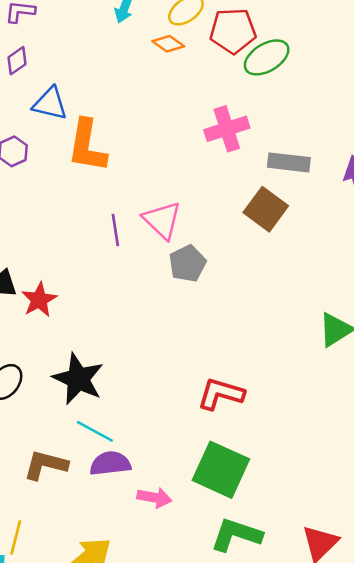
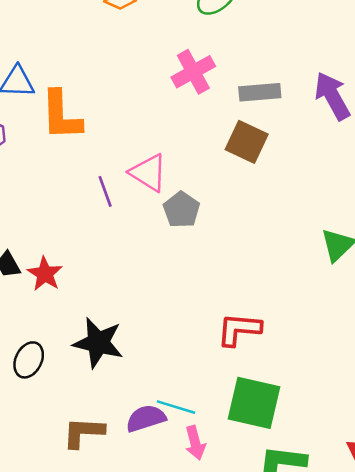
cyan line: (95, 431) -> (176, 407), moved
pink arrow: (154, 498) -> (195, 443), turned 76

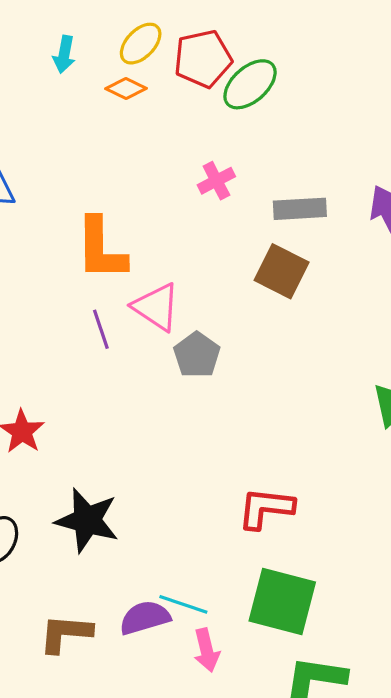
pink cross: (193, 72) -> (216, 181), size x0.7
orange L-shape: (61, 115) -> (101, 249), moved

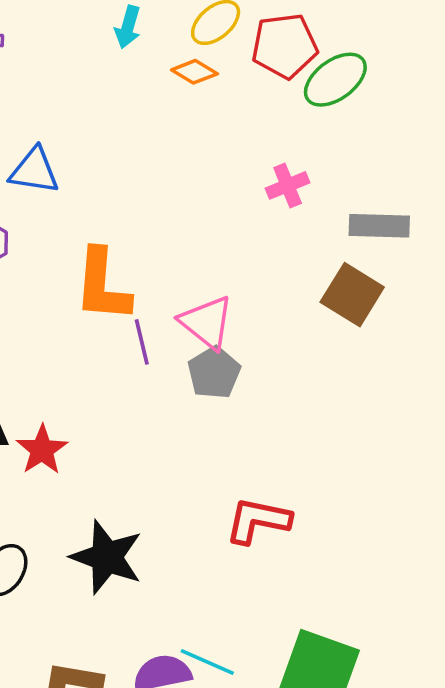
orange L-shape: (101, 249) -> (102, 285), moved
gray pentagon: (197, 355) -> (214, 373), moved
red L-shape: (266, 508) -> (258, 521), moved

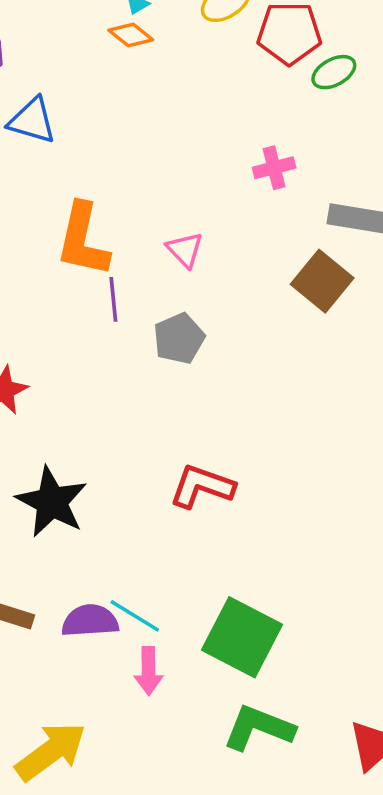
orange diamond: (194, 72) -> (131, 35), moved
green ellipse: (335, 80) -> (334, 72), size x0.7
pink triangle: (207, 322) -> (185, 250), moved, size x0.7

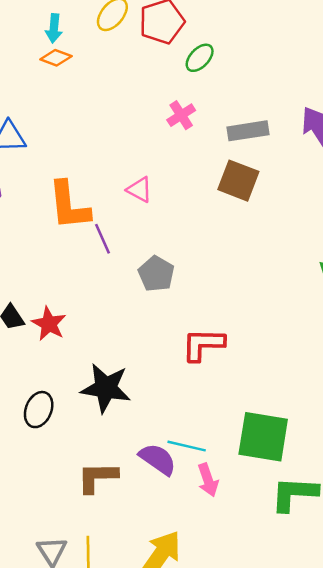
green ellipse: (334, 72) -> (200, 58), moved
gray pentagon: (179, 338) -> (156, 274), moved
purple semicircle: (90, 621) -> (158, 459), turned 57

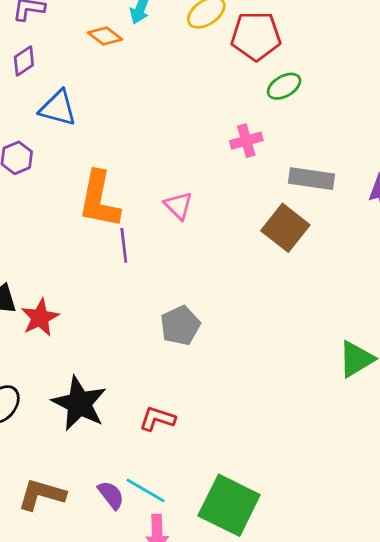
orange diamond: (56, 58) -> (105, 36), moved
gray pentagon: (156, 274) -> (180, 326), moved
red L-shape: (203, 344) -> (157, 419), moved, size x0.7
purple semicircle: (158, 459) -> (111, 495), size x0.7

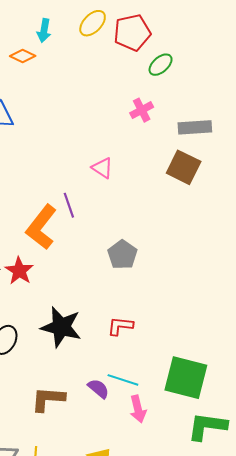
orange L-shape: (99, 200) -> (41, 227), moved, turned 39

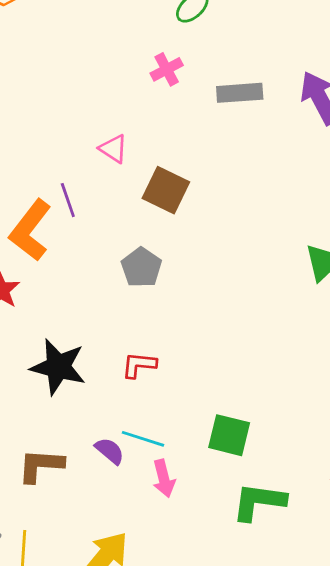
brown square: (184, 167) -> (166, 190), moved
green square: (186, 378) -> (229, 435), size x0.7

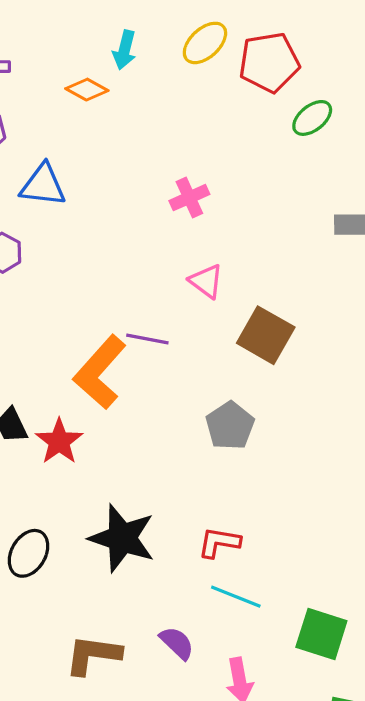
pink cross: (167, 69) -> (189, 198), moved
purple line: (68, 200) -> (147, 339), turned -64
cyan line: (143, 439) -> (236, 597), moved

